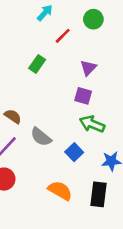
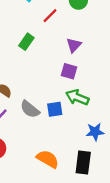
blue square: (74, 152) -> (55, 109), moved, turned 35

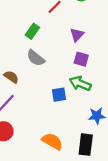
purple square: (69, 71) -> (81, 59), moved
gray semicircle: (30, 109) -> (36, 58), moved

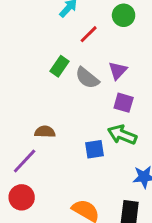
gray semicircle: (36, 58) -> (87, 78), moved
brown semicircle: (11, 77) -> (45, 132), moved, turned -32

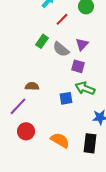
purple square: (124, 103) -> (78, 66), moved
red circle: (22, 197) -> (26, 131), moved

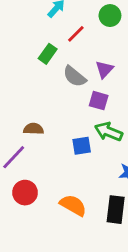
green rectangle: (42, 41) -> (48, 54), moved

